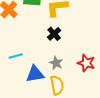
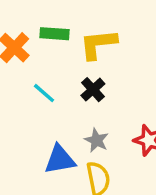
cyan line: (16, 56) -> (44, 93), moved, turned 56

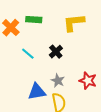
yellow L-shape: (98, 44) -> (74, 23), moved

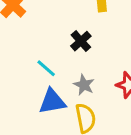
cyan line: (28, 54) -> (46, 68), moved

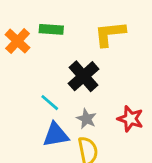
black cross: (81, 41) -> (83, 76), size x1.5

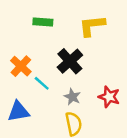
orange cross: (18, 41) -> (21, 66), moved
blue triangle: (56, 135) -> (18, 112), moved

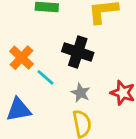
black cross: (70, 61) -> (78, 52), turned -30

